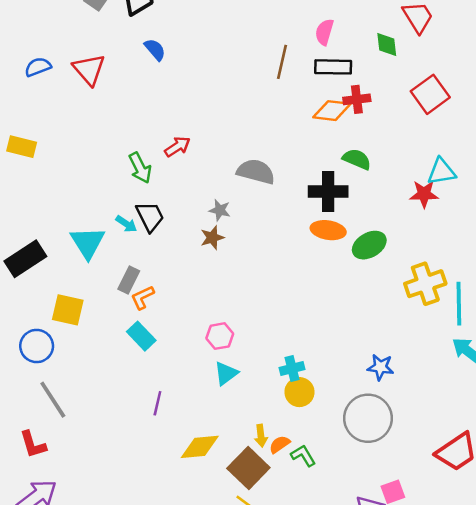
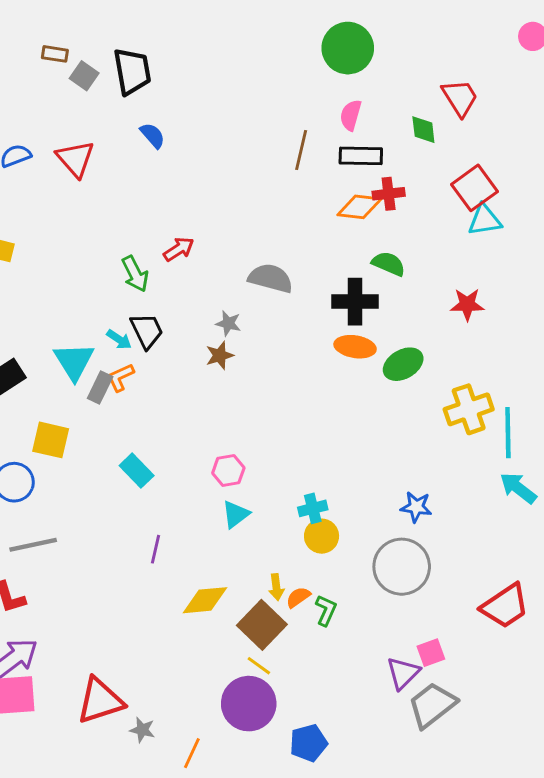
cyan triangle: (442, 172) -> (485, 220), moved
gray rectangle: (129, 280) -> (100, 387), moved
orange L-shape: (143, 297) -> (121, 377), moved
gray line: (53, 400) -> (33, 545), turned -69
green L-shape: (303, 456) -> (326, 610), turned 55

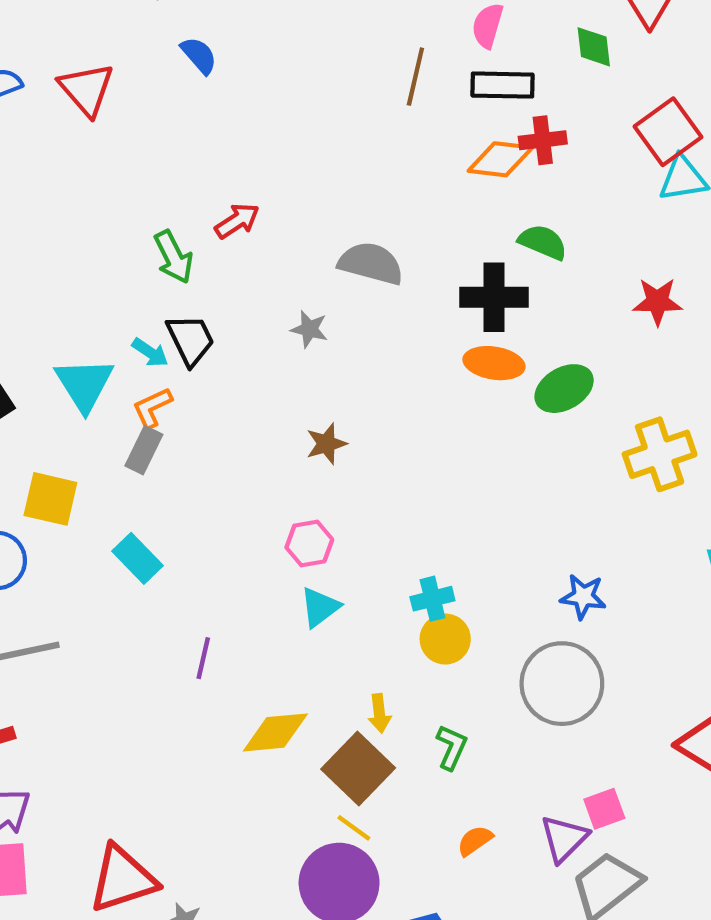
brown star: (220, 355) -> (326, 444), moved
gray rectangle: (100, 387) -> (144, 450), moved
cyan rectangle: (137, 471) -> (137, 558), moved
orange semicircle: (298, 597) -> (475, 841), moved

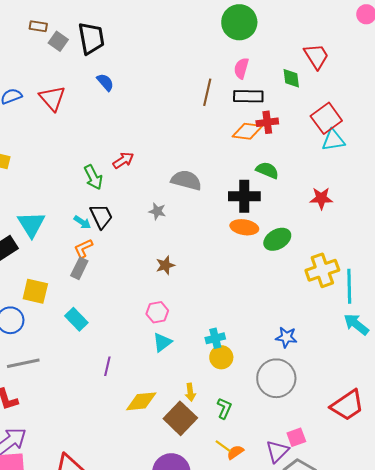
cyan triangle: (84, 384) -> (31, 224), moved
yellow line: (354, 828) -> (223, 446), moved

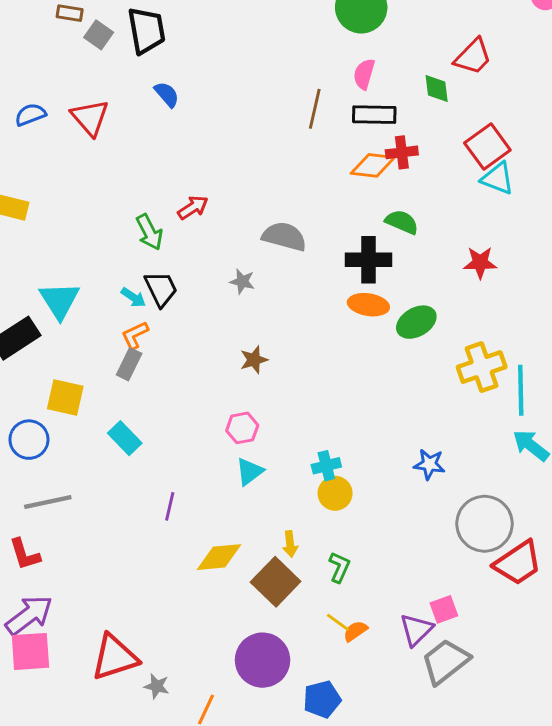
red trapezoid: (316, 56) -> (473, 57), turned 76
cyan triangle: (333, 140) -> (498, 178), turned 30
gray circle: (276, 378) -> (484, 524), moved

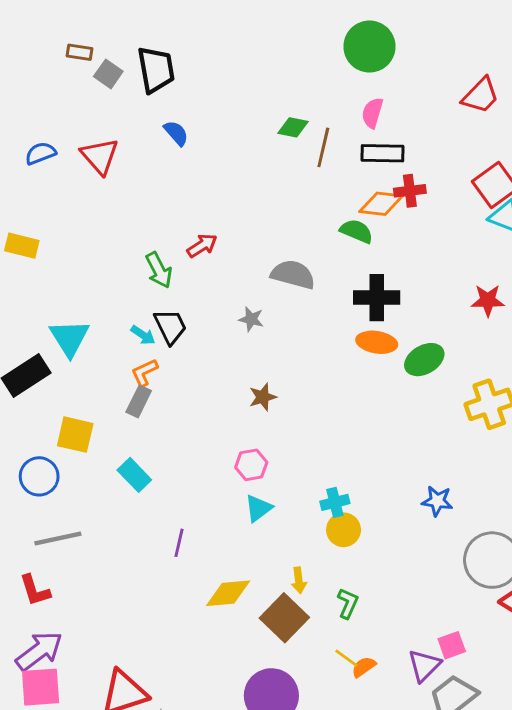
green diamond: (437, 89) -> (293, 127), moved, turned -72
green semicircle: (402, 222) -> (356, 231), moved

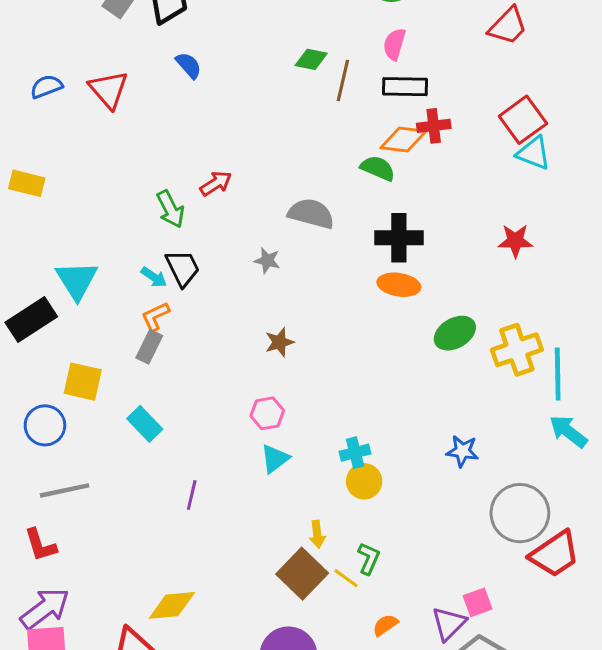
green ellipse: (424, 360) -> (455, 333), moved
yellow diamond: (228, 593) -> (172, 605), moved
yellow line: (346, 658) -> (346, 578), moved

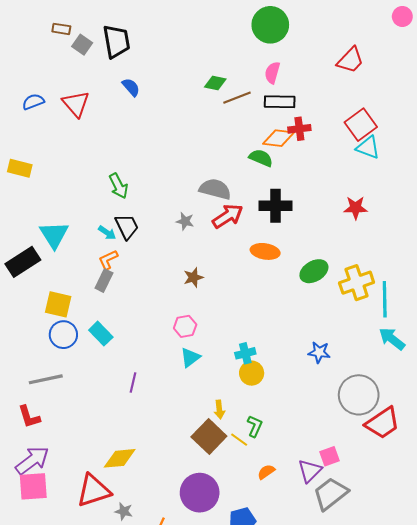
brown line: (343, 81) -> (237, 98), turned 56
red arrow: (216, 183) -> (228, 216), moved, size x1.4
orange ellipse: (399, 285) -> (265, 251), moved
blue circle: (45, 425) -> (63, 335), moved

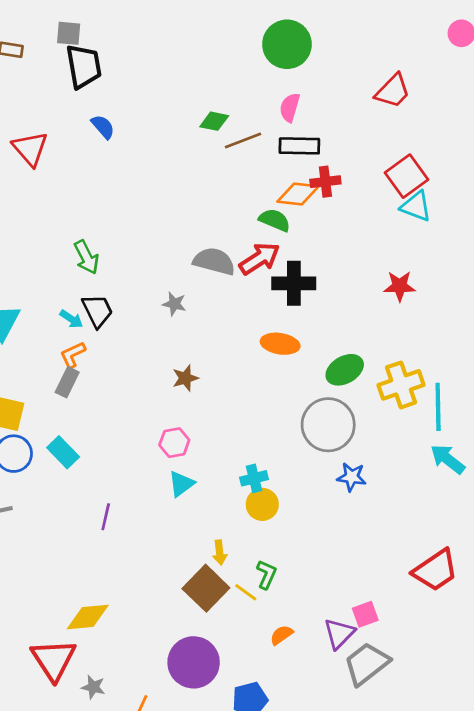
gray square: (82, 45) -> (69, 33), moved, turned -30
red arrow: (228, 216) -> (260, 259), moved
gray circle: (359, 395) -> (328, 425), moved
red triangle: (94, 491) -> (53, 660), turned -45

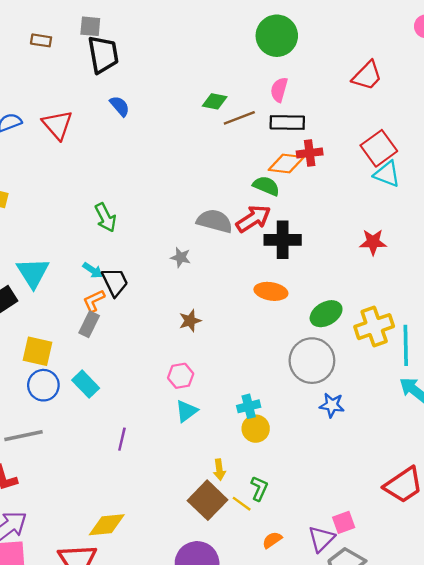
black trapezoid: (97, 311) -> (115, 282), moved

